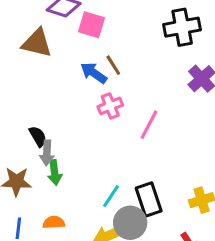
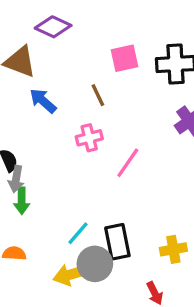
pink square: (92, 25) -> (124, 58), moved, turned -36
blue arrow: (94, 73) -> (43, 101), moved

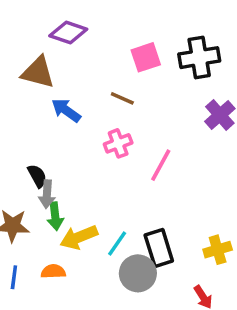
brown line: (98, 95) -> (122, 98), turned -35
yellow arrow: (71, 274) -> (79, 237), moved

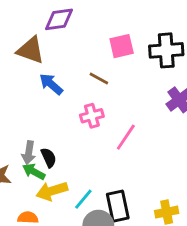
purple diamond: (68, 33) -> (59, 19), turned -32
black semicircle: (37, 176) -> (49, 158), moved
green arrow: (55, 216) -> (34, 172), turned 120

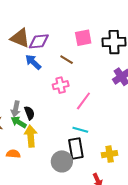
purple diamond: (59, 19) -> (39, 41), moved
yellow arrow: (52, 191) -> (31, 136), turned 100
cyan line: (83, 199) -> (80, 130), moved, turned 63

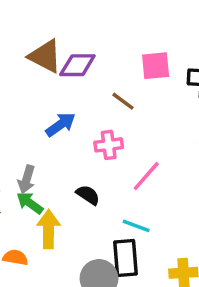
blue arrow: (33, 62) -> (61, 125), moved, turned 96
black semicircle: (29, 113) -> (88, 195), moved, turned -40

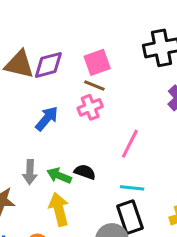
pink square: (156, 66) -> (97, 62), moved
pink cross: (109, 145) -> (90, 107), moved
green arrow: (30, 203) -> (59, 176), moved

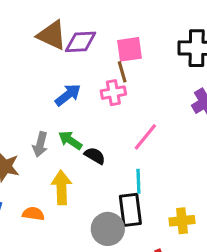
brown line: (94, 86) -> (122, 72), turned 40
green arrow: (59, 176) -> (70, 140), moved
cyan line: (132, 188) -> (138, 181), turned 70

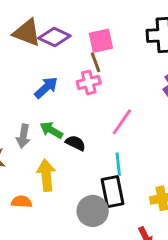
purple diamond: (81, 42) -> (54, 37), turned 32

